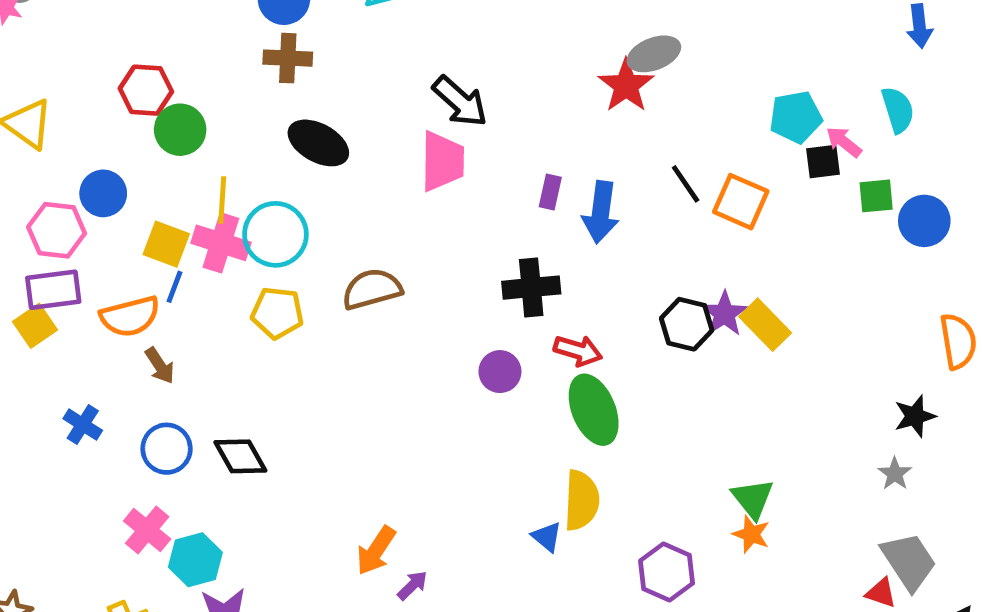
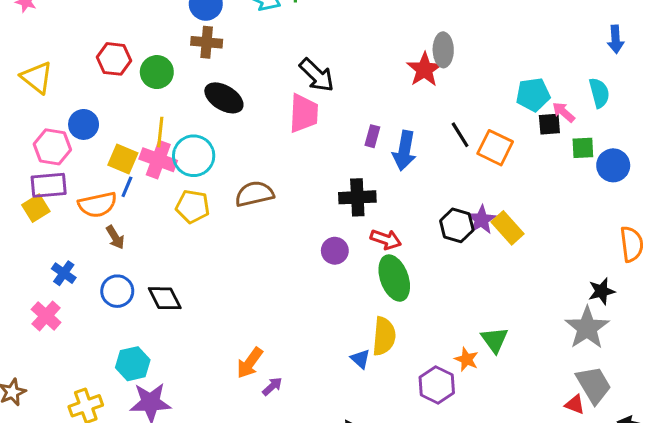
gray ellipse: (654, 54) -> (443, 50), turned -72
green circle: (180, 130) -> (157, 72), moved
gray star: (895, 474) -> (587, 328), size x2.0
pink cross: (147, 530) -> (46, 316), moved
orange star: (751, 534) -> (466, 359), moved

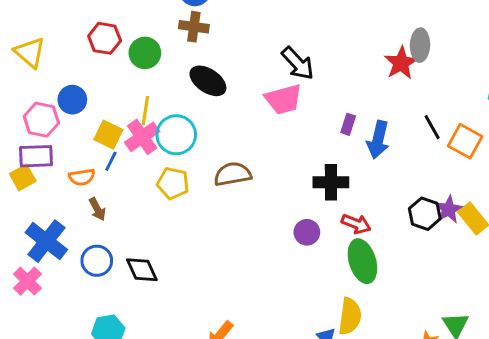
pink trapezoid: (304, 113) -> (283, 99), turned 69
pink cross: (158, 160) -> (142, 137), turned 32
orange semicircle: (97, 205) -> (82, 177), size x0.7
blue cross: (64, 273) -> (46, 241), size x1.8

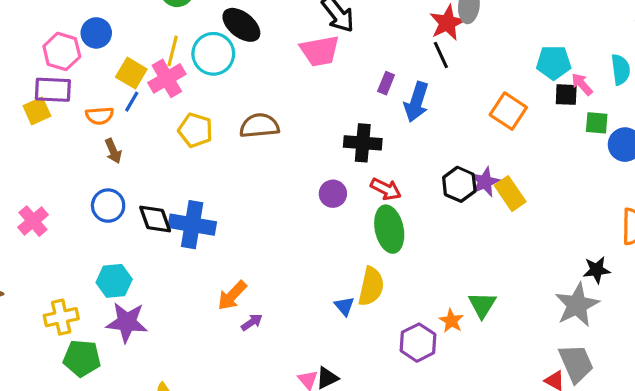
black line: (432, 127) -> (441, 55), moved
cyan circle: (176, 135) -> (213, 54), moved
blue cross: (46, 241) -> (192, 225), moved, turned -33

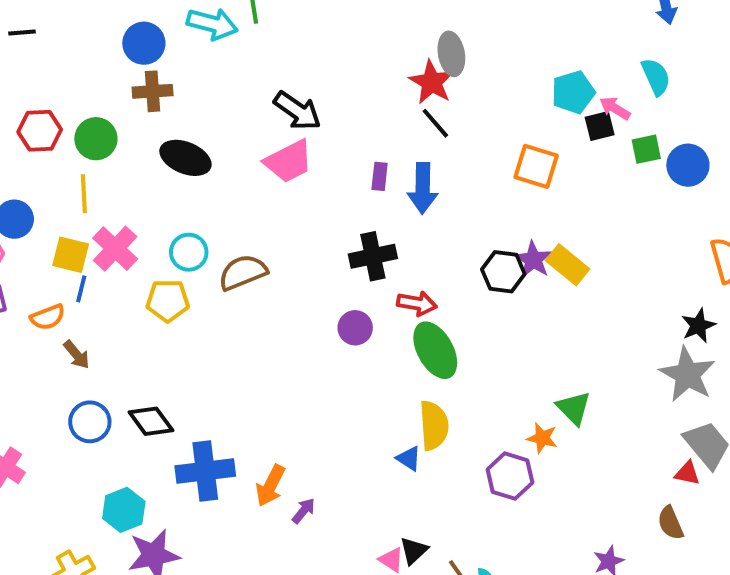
yellow line: (173, 51) -> (84, 194), moved
cyan circle: (213, 54) -> (189, 252), moved, size x0.7
blue cross: (192, 225) -> (205, 471), moved

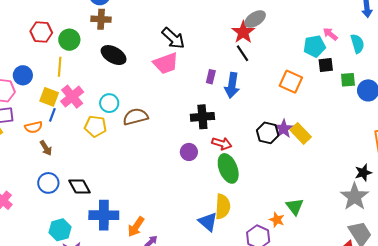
gray ellipse: (451, 54) -> (255, 19), turned 60
pink arrow: (615, 108) -> (330, 34), moved
blue triangle: (409, 459) -> (208, 222), size x1.5

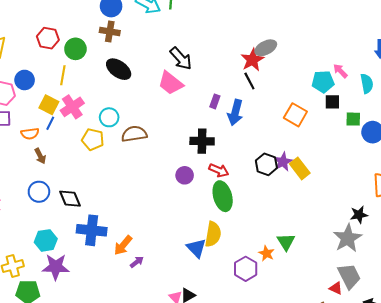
pink trapezoid: (166, 63) -> (171, 83), turned 52

